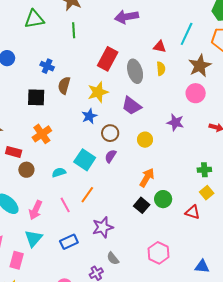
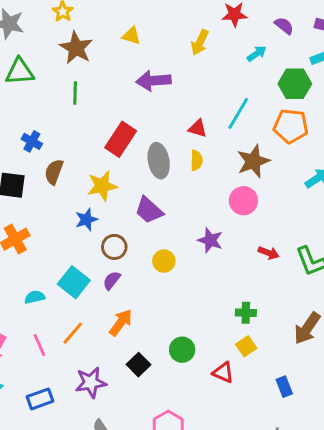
orange arrow: (147, 178) -> (121, 323), moved
black square: (142, 205) -> (139, 365), moved

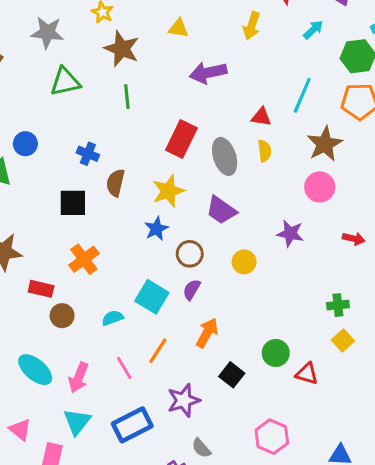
red triangle: (223, 373) -> (307, 374), moved
blue rectangle: (40, 399) -> (132, 425), size x1.4

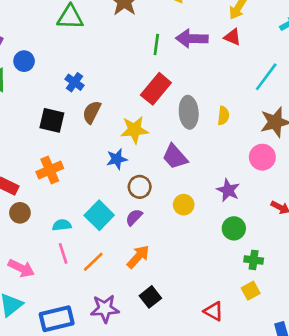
green line: (127, 97) -> (156, 44), moved
red triangle: (261, 117) -> (232, 37), moved
green circle: (276, 353) -> (234, 228), moved
pink line: (124, 368) -> (63, 253), moved
pink arrow: (79, 378) -> (21, 268), turned -100

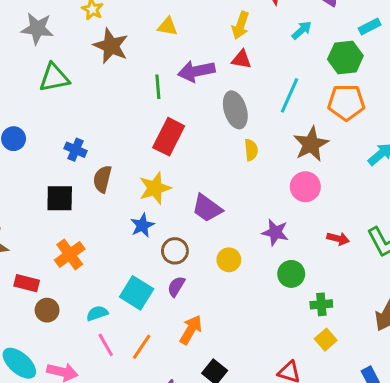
gray ellipse: (189, 112) -> (235, 110), moved

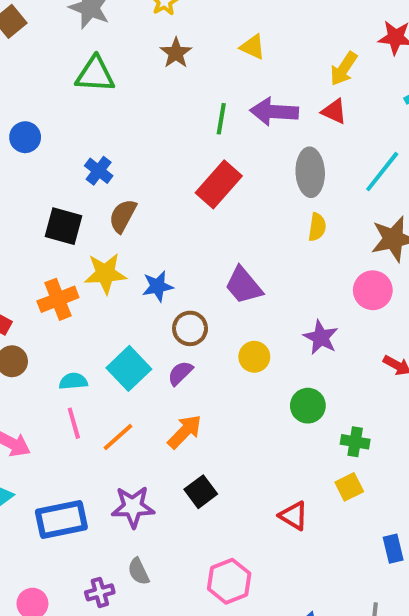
brown star: (111, 46) -> (176, 53), size x0.7
yellow star: (155, 188) -> (105, 273), moved
green circle: (291, 274) -> (308, 406), moved

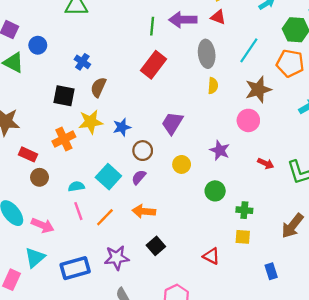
purple trapezoid: (244, 285) -> (172, 123), turned 75
orange arrow: (185, 432) -> (144, 211), turned -125
yellow square: (349, 487) -> (243, 237), turned 35

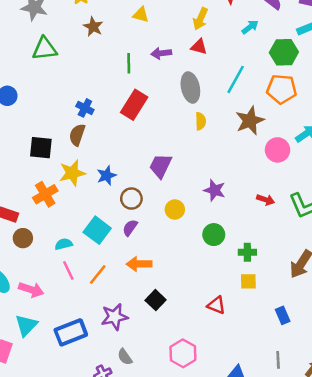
purple arrow: (183, 20) -> (161, 53), size x0.7
blue cross: (82, 62) -> (85, 108), moved
pink circle: (248, 120) -> (278, 150), moved

